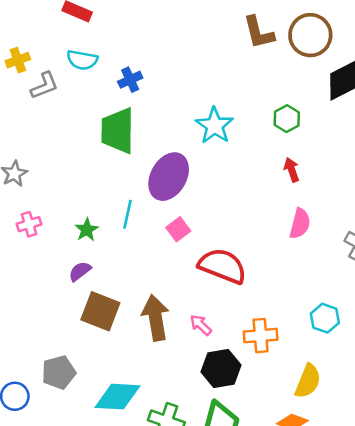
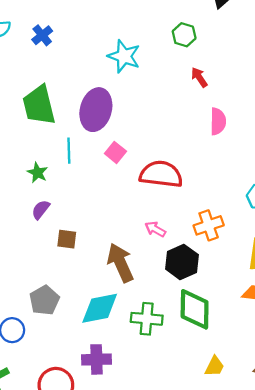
green trapezoid: (118, 131) -> (39, 105), moved
brown square: (100, 311) -> (67, 239), size x0.6
brown arrow: (156, 318) -> (120, 263), moved

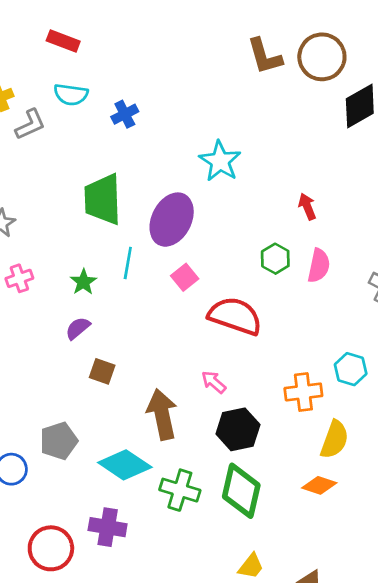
green hexagon: (184, 35) -> (275, 259), moved
orange cross: (209, 225) -> (303, 392), moved
cyan diamond: (100, 308) -> (125, 465), turned 33

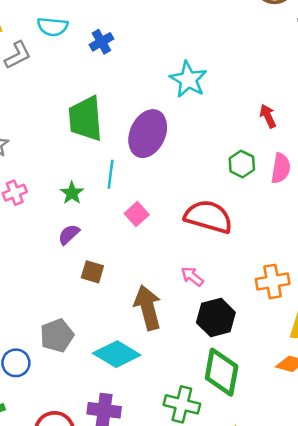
pink square: (185, 277) -> (137, 214), moved
green cross: (180, 490) -> (182, 404), moved

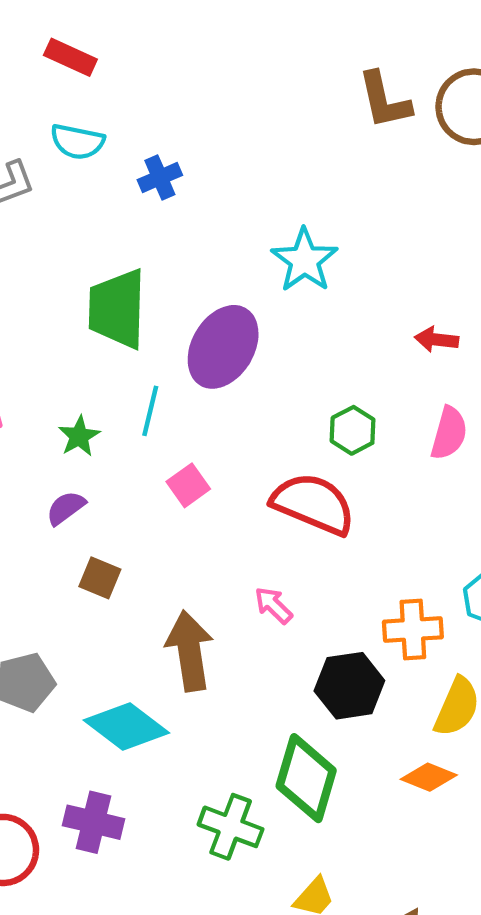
red arrow: (268, 116) -> (437, 340), turned -65
green hexagon: (242, 164) -> (353, 430), moved
black hexagon: (216, 318) -> (349, 686), moved

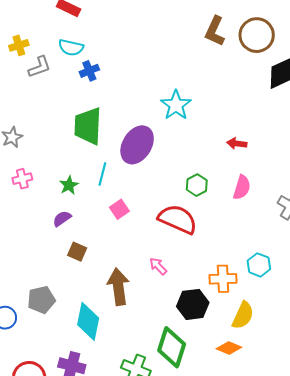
brown L-shape: (384, 100) -> (215, 31), turned 36
blue cross: (160, 178) -> (89, 71), moved
cyan diamond: (126, 727) -> (88, 321), turned 63

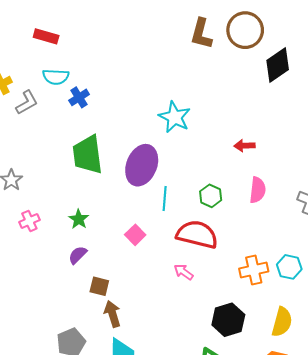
cyan line: (102, 174) -> (165, 199), moved
pink arrow: (158, 266) -> (184, 272), moved
orange cross: (223, 279) -> (254, 270), moved
brown arrow: (118, 287) -> (112, 314), moved, size x0.7

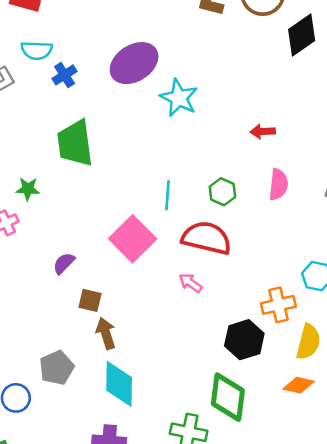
purple ellipse: (142, 165) -> (134, 63), moved, turned 36
green star: (79, 219) -> (28, 189), moved, turned -30
pink square: (135, 235) -> (133, 239), size x1.8
orange cross: (254, 270) -> (278, 305), moved

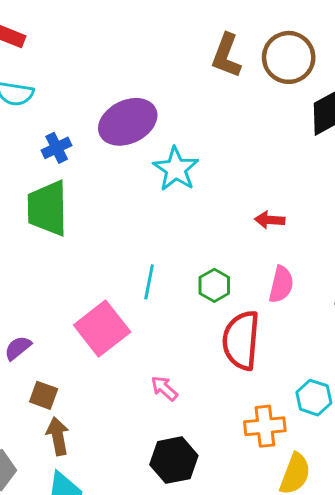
blue cross: (65, 75) -> (57, 148), moved
red semicircle: (207, 238) -> (241, 340), moved, turned -105
black hexagon: (244, 340) -> (174, 460), moved

